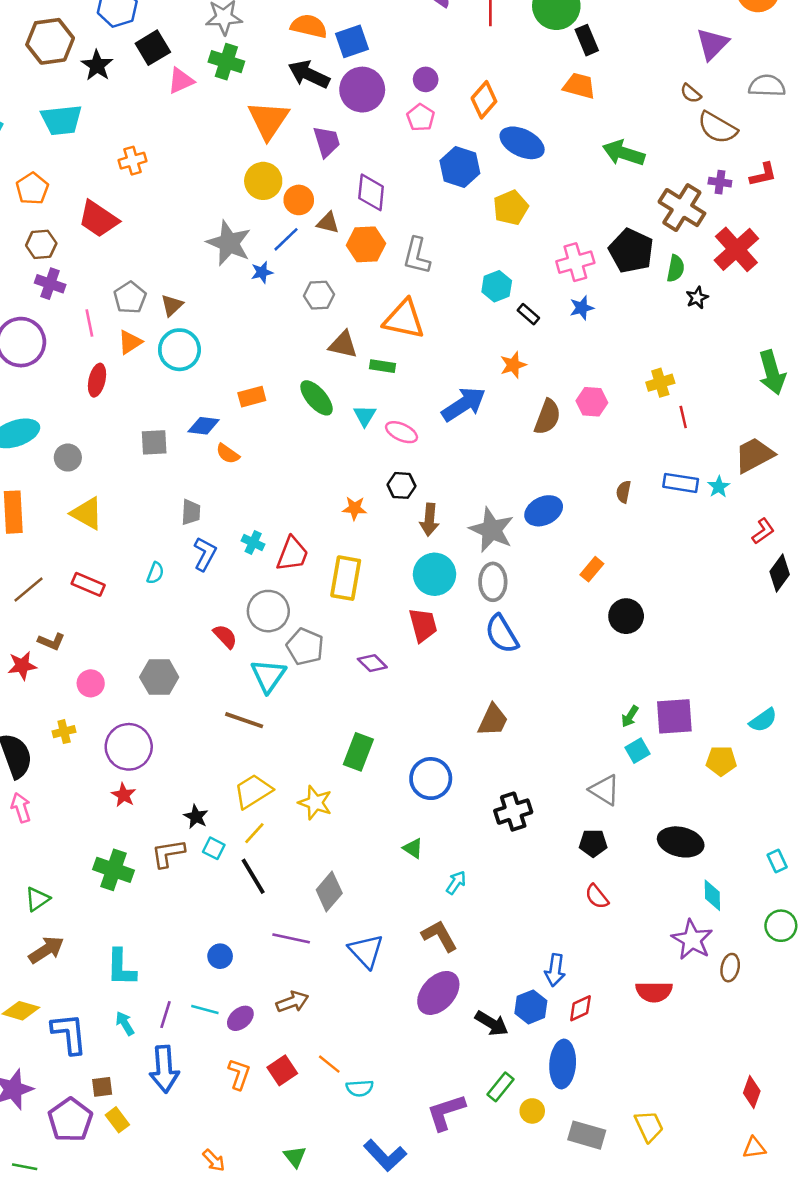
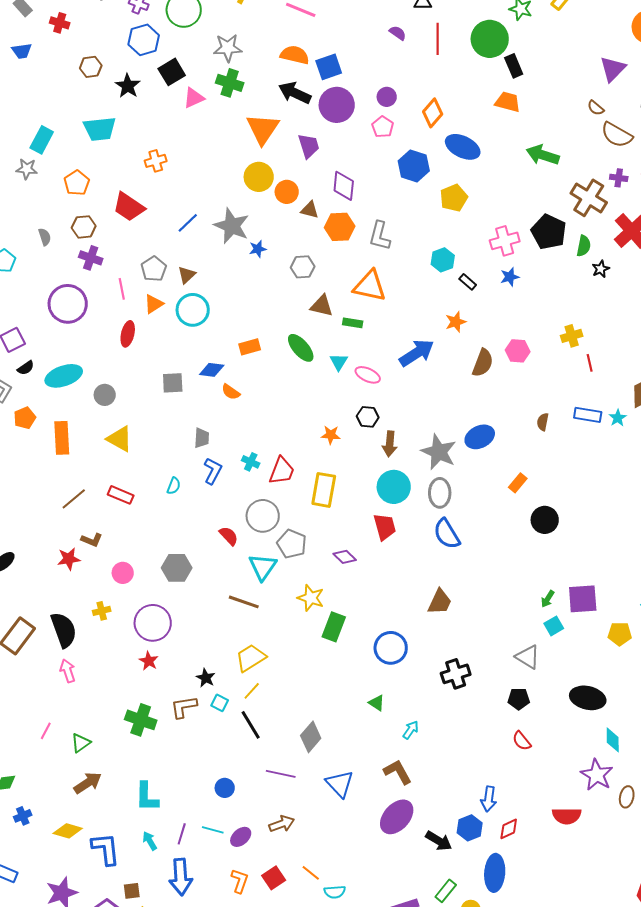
brown hexagon: (50, 41) -> (91, 67), size x0.6
blue line: (286, 239) -> (188, 223), moved
yellow star: (315, 803) -> (311, 598), moved

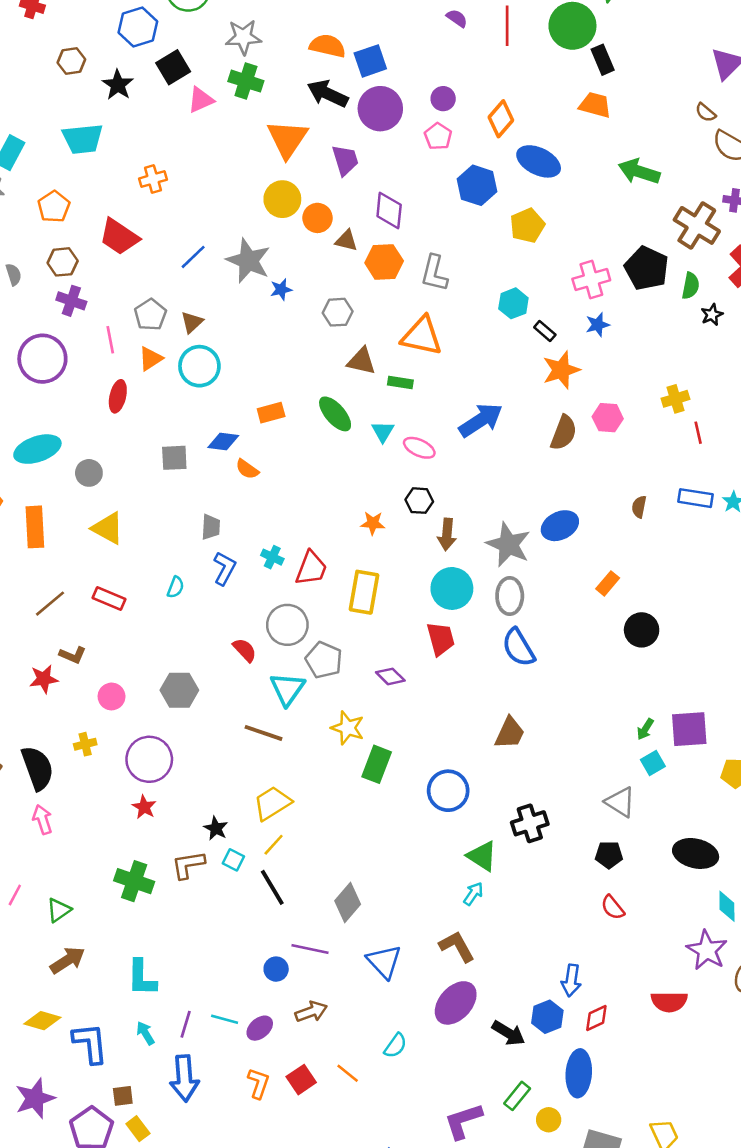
orange star: (456, 322) -> (561, 370), moved, size x1.4
green triangle: (377, 703) -> (482, 856), moved, size x1.5
blue circle: (225, 788) -> (276, 969), moved
cyan semicircle: (335, 892) -> (395, 1046), moved, turned -50

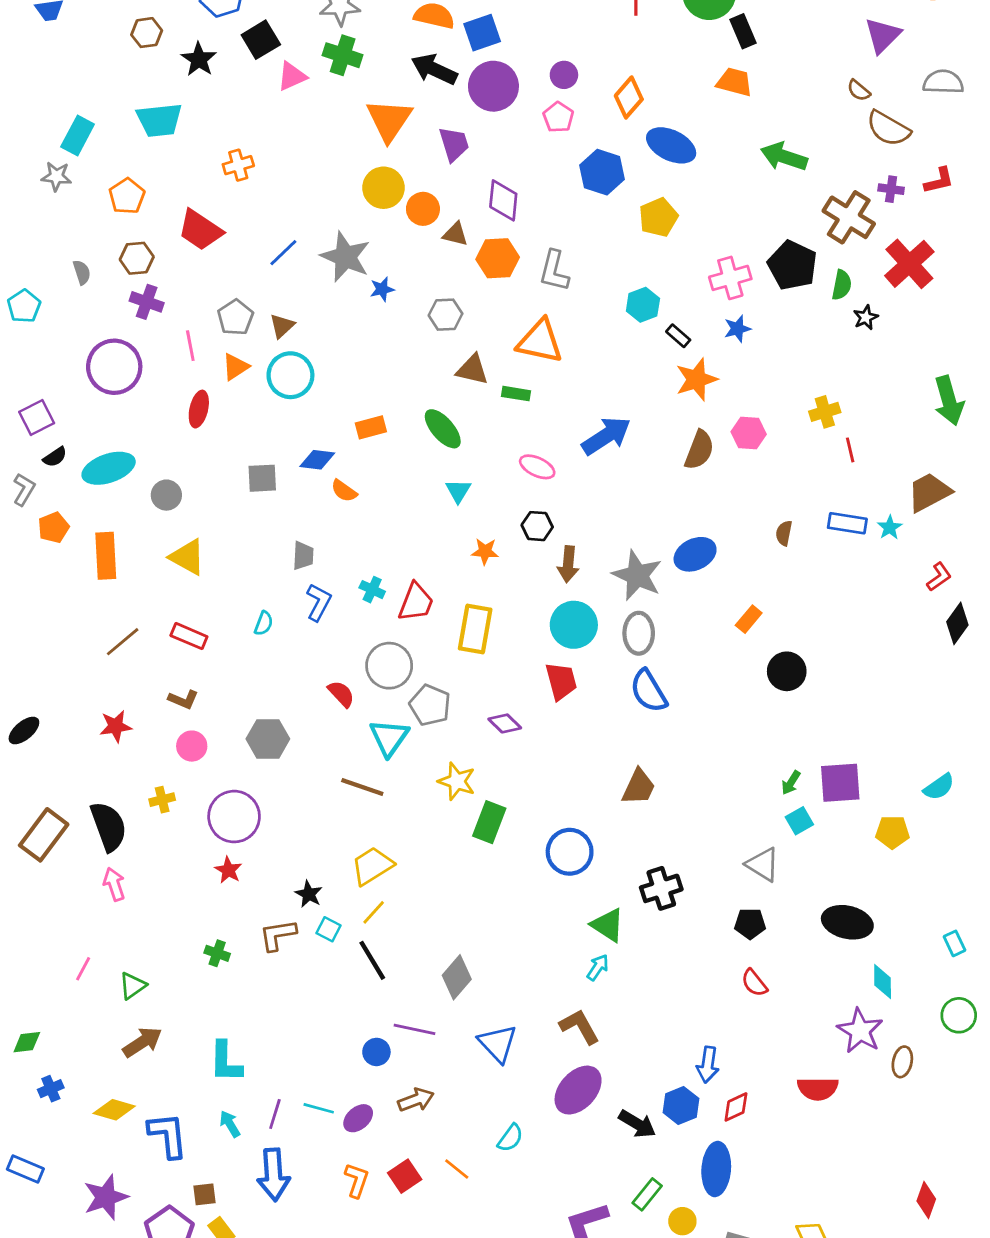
cyan triangle: (383, 431) -> (458, 491), moved
brown L-shape: (73, 655) -> (183, 699), moved
green cross: (134, 881) -> (217, 953), size x0.6

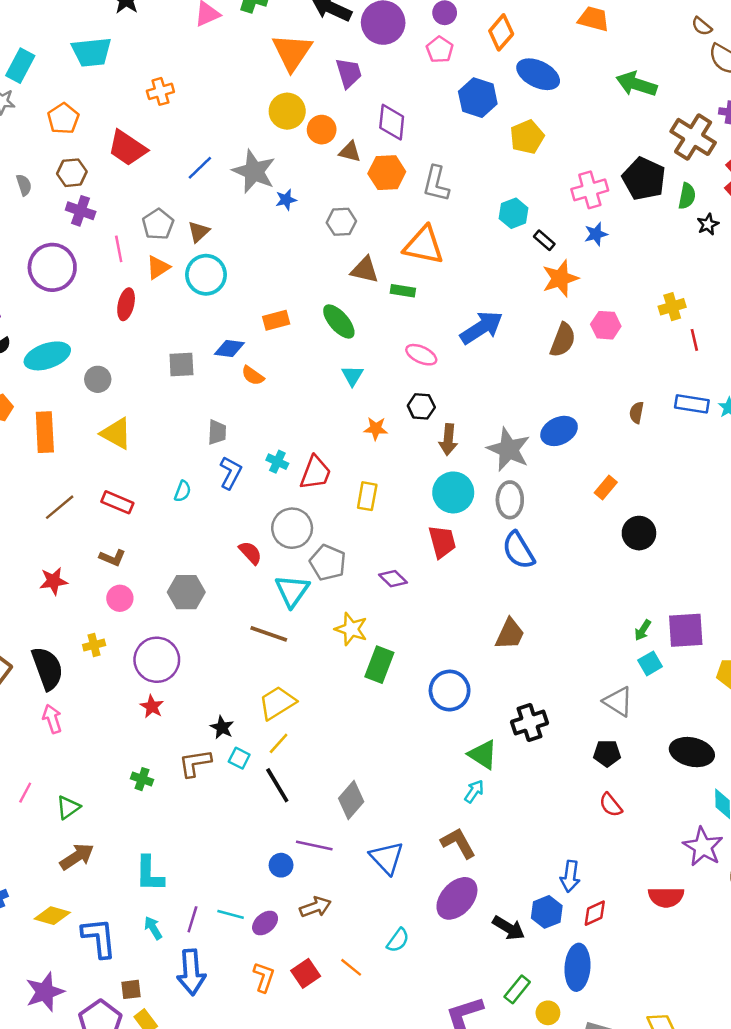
yellow rectangle: (475, 629) -> (367, 496), size x0.7

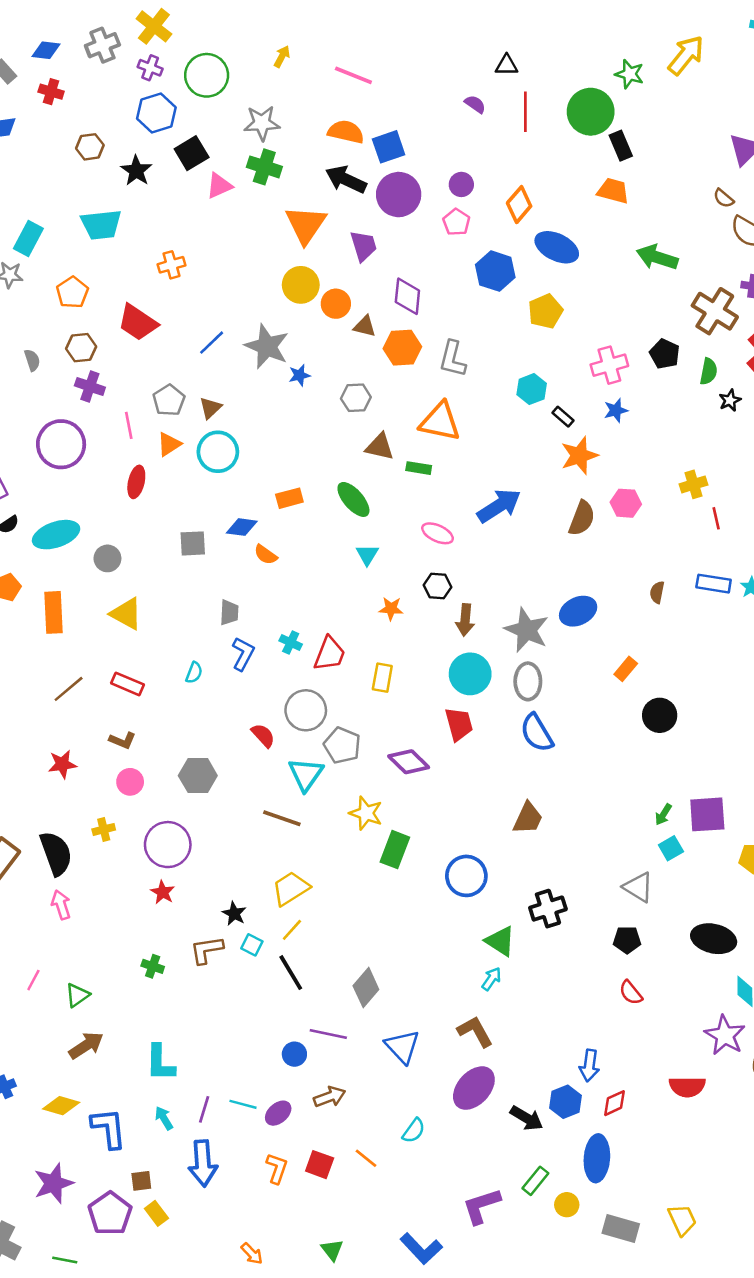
black pentagon: (644, 179) -> (665, 354), size x0.7
purple diamond: (393, 579) -> (409, 762), size x1.4
red square: (306, 973) -> (320, 1165), turned -36

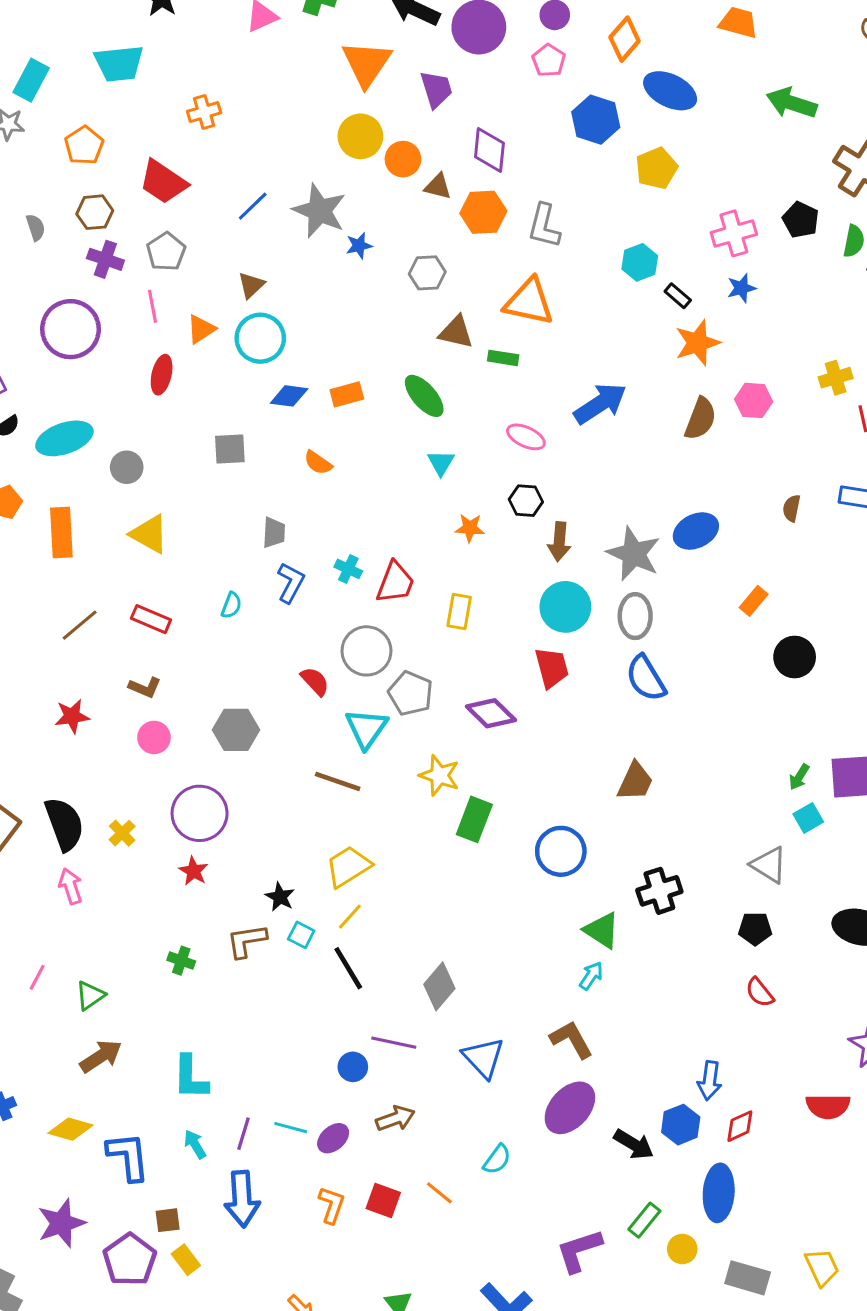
gray pentagon: (169, 400) -> (166, 252), moved
blue diamond: (242, 527) -> (289, 396), moved
yellow cross: (104, 829) -> (122, 833), moved, turned -30

